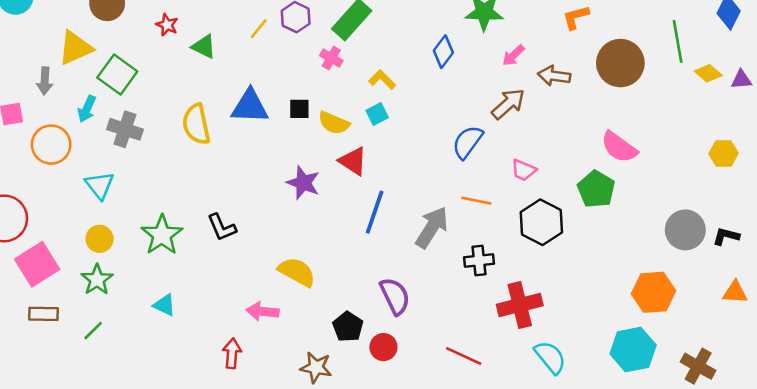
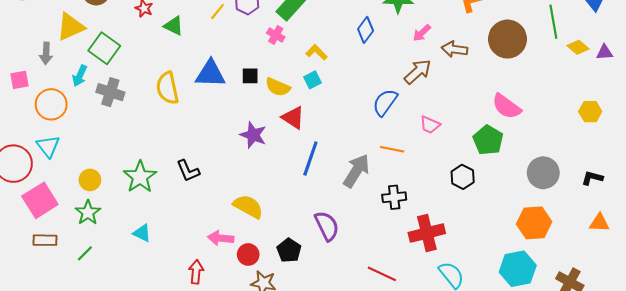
cyan triangle: (100, 185) -> (48, 146), moved
black hexagon: (541, 222) -> (463, 177), moved, size x0.7
gray circle: (685, 230) -> (543, 173), moved
red circle: (383, 347) -> (248, 254), moved

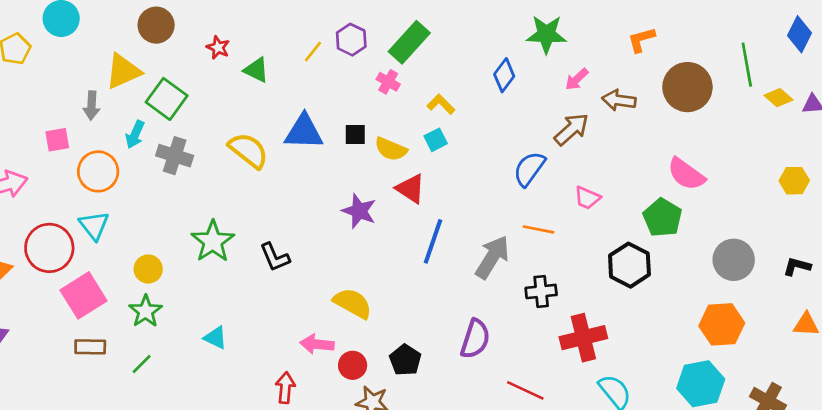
yellow semicircle: (168, 88) -> (248, 150), turned 140
green star: (140, 177) -> (213, 241), moved
black hexagon: (463, 177) -> (629, 265), size x1.4
purple semicircle: (327, 226) -> (475, 339), moved, turned 44

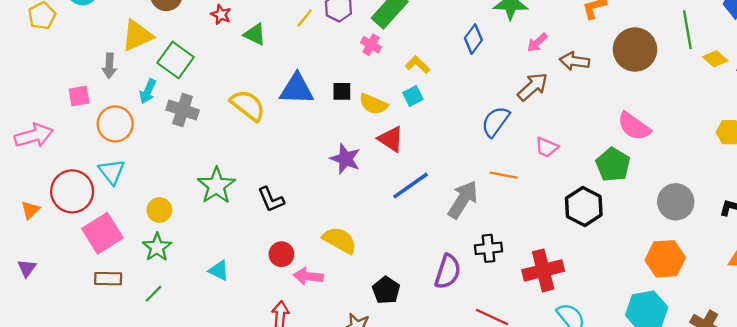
blue line: (433, 241) -> (411, 186), turned 36
black cross: (541, 291) -> (488, 248), moved
red circle: (353, 365) -> (281, 254), moved

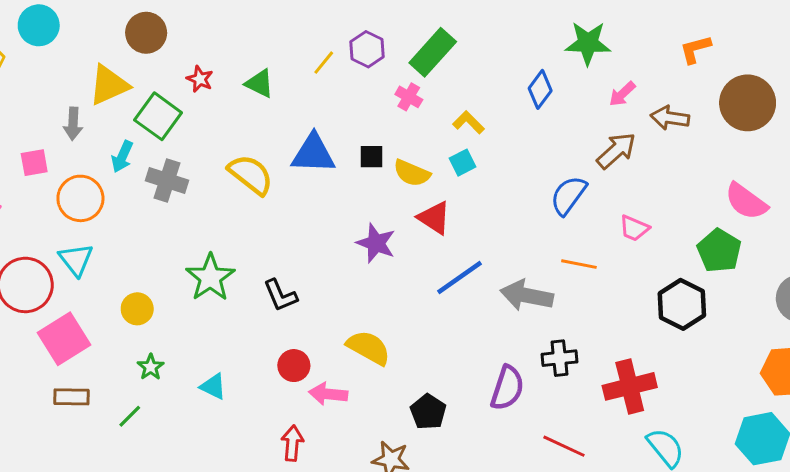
red star: (221, 15) -> (200, 79), moved
gray arrow: (463, 200) -> (527, 295), turned -111
green star: (157, 247) -> (151, 367), moved, size x0.7

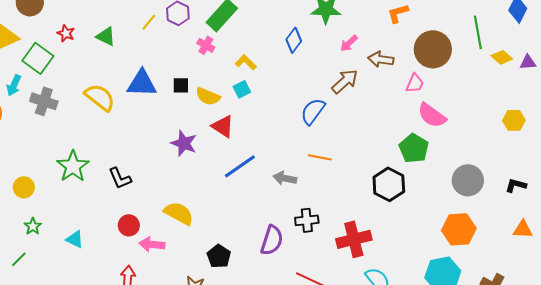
pink trapezoid: (634, 228) -> (415, 83), moved, turned -90
gray arrow: (527, 295) -> (285, 178), size x0.7

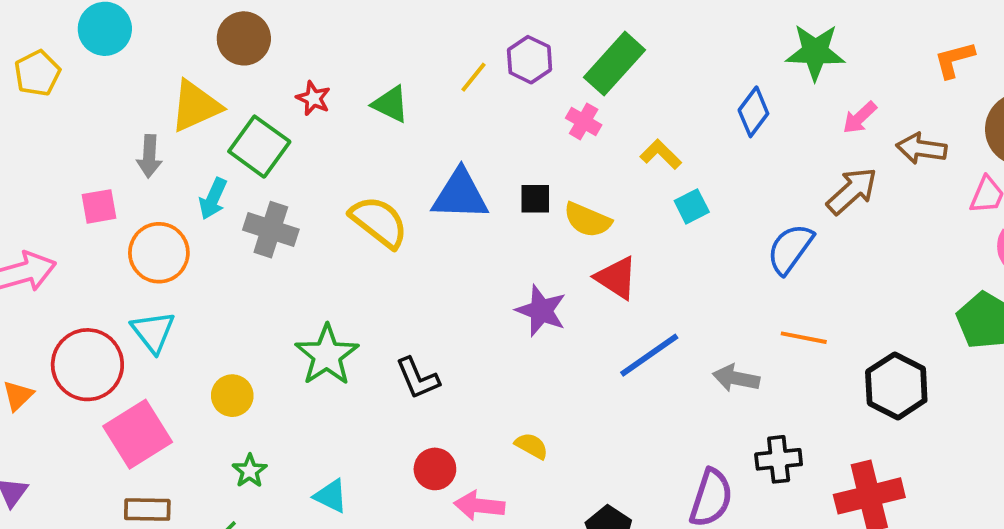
cyan square: (242, 89) -> (692, 206), moved
black hexagon: (389, 184) -> (896, 386), moved
yellow semicircle: (179, 213) -> (531, 446), size x0.6

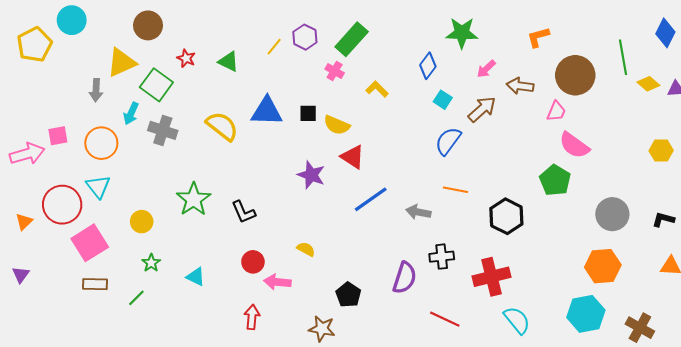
yellow pentagon: (37, 73) -> (35, 45), size x1.4
pink square: (99, 206) -> (58, 136), moved
cyan square: (692, 206) -> (443, 100), moved, turned -30

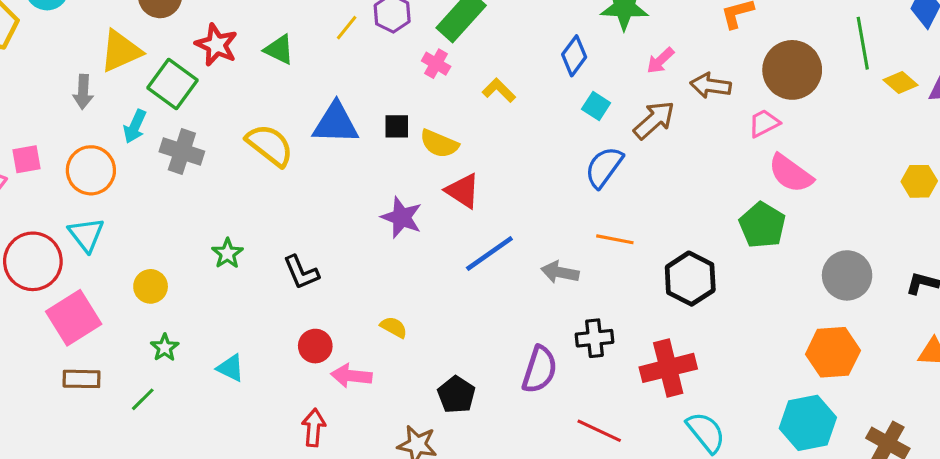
red star: (186, 58) -> (216, 45), size x1.5
pink trapezoid: (556, 111) -> (764, 123), turned -140
green star: (194, 199) -> (227, 253), size x0.6

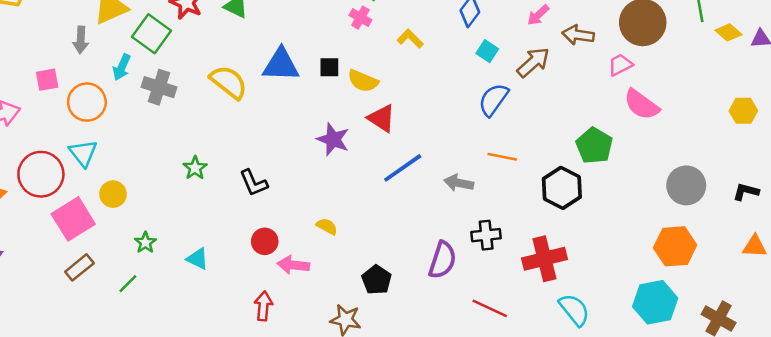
pink square: (27, 159) -> (47, 80), moved
green pentagon: (762, 225) -> (594, 146), moved
yellow circle: (151, 286) -> (113, 194), moved
brown rectangle: (82, 379) -> (79, 267), turned -40

